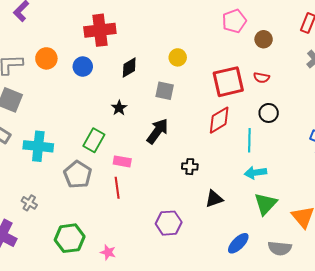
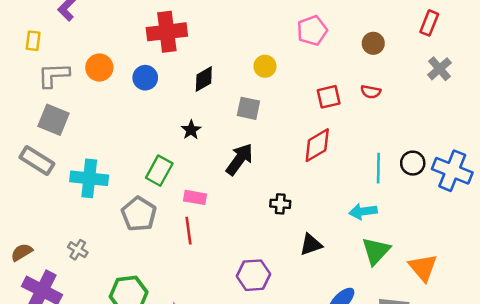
pink pentagon: (234, 21) -> (312, 31), moved
red square: (228, 82) -> (329, 97), size x0.6
black circle: (269, 113) -> (413, 163), moved
cyan line: (249, 140) -> (378, 168), moved

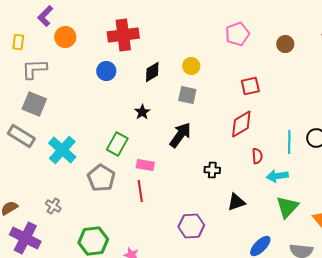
yellow circle: (265, 66) -> (191, 66), moved
orange circle: (99, 68) -> (65, 37), moved
red semicircle: (371, 92) -> (257, 156), moved, turned -105
cyan cross: (89, 178) -> (62, 150), turned 36

